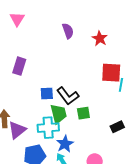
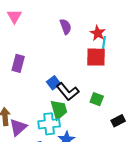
red square: (111, 73) -> (96, 57), moved
cyan line: (121, 85) -> (104, 43), moved
blue square: (47, 94) -> (53, 83), moved, turned -32
green square: (83, 113) -> (97, 99), moved, turned 32

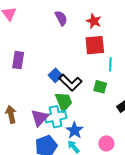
cyan line: (104, 43) -> (110, 64), moved
purple triangle: (18, 127) -> (40, 118), moved

